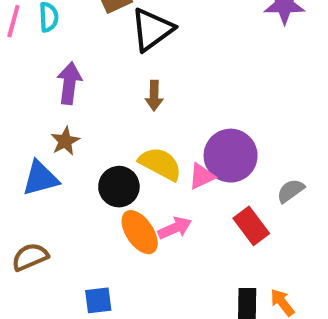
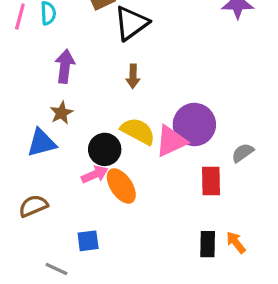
pink triangle: (202, 176) -> (171, 141), size x1.5
red rectangle: (251, 226) -> (211, 181), turned 36
pink arrow: (175, 228) -> (95, 174), moved

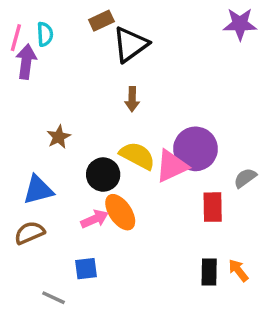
purple arrow: (65, 66) -> (26, 62), moved
blue triangle: (42, 143) -> (38, 190), moved
pink arrow: (95, 174) -> (95, 219), moved

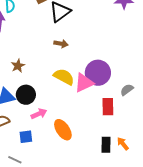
brown arrow: (132, 99) -> (61, 44), turned -80
black circle: (103, 175) -> (26, 95), moved
orange ellipse: (120, 212) -> (63, 130), moved
blue square: (86, 269) -> (26, 137), moved

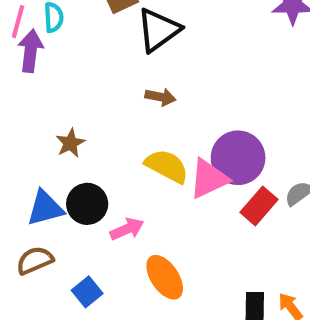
red rectangle: (108, 107) -> (259, 206), moved, turned 42
pink arrow: (39, 114) -> (127, 229), moved
blue square: (26, 137) -> (87, 292), turned -32

